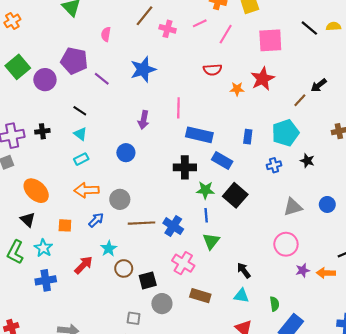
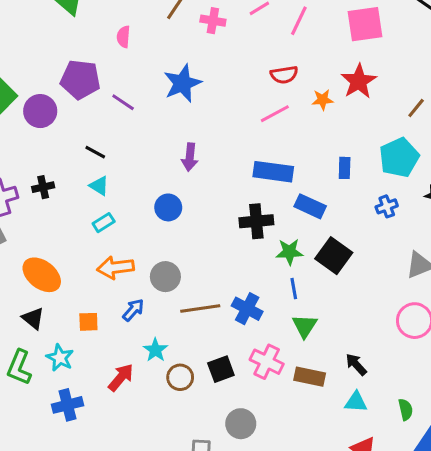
pink line: (178, 108) -> (275, 114), moved, turned 66
black square: (148, 280) -> (221, 369), moved
brown rectangle: (200, 296) -> (310, 377), moved

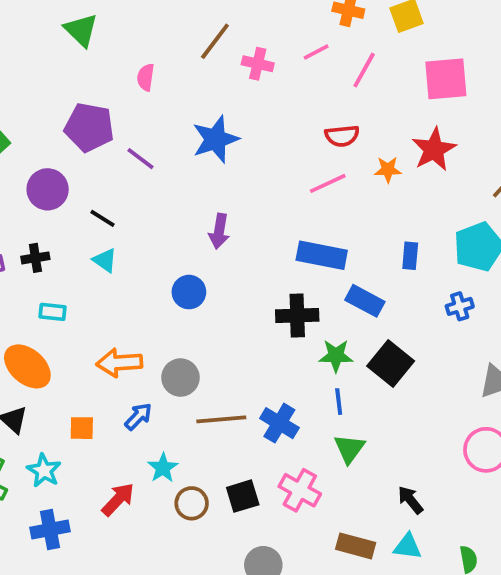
purple circle: (40, 111) -> (48, 189), moved
cyan rectangle: (104, 223) -> (53, 312), moved, turned 35
brown rectangle: (310, 377) -> (356, 546), moved

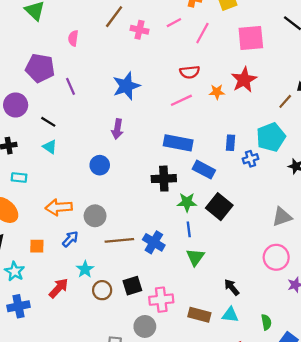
blue star: (215, 139) -> (126, 86), moved
purple line: (141, 159) -> (71, 86), turned 30
blue cross: (460, 306) -> (250, 159), moved
pink cross: (300, 490) -> (161, 300), moved, turned -35

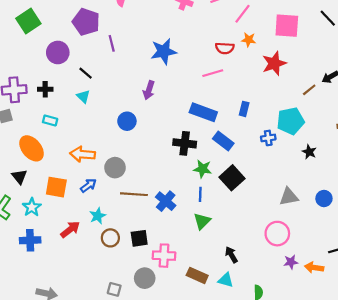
orange star: (217, 92) -> (249, 40), moved
blue rectangle: (230, 143) -> (244, 109), moved
orange square: (37, 246) -> (56, 187), size x1.5

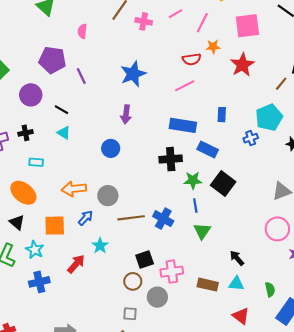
brown circle: (110, 238) -> (133, 281), moved

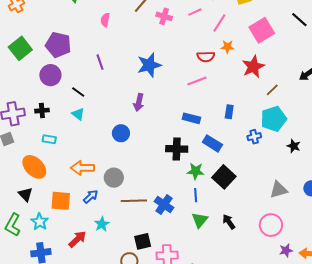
pink square: (247, 26) -> (262, 30), turned -30
purple pentagon: (52, 60) -> (58, 45), moved
brown line: (281, 84) -> (272, 90), moved
blue rectangle: (183, 125) -> (191, 118), size x0.7
black arrow: (237, 258) -> (229, 222), moved

